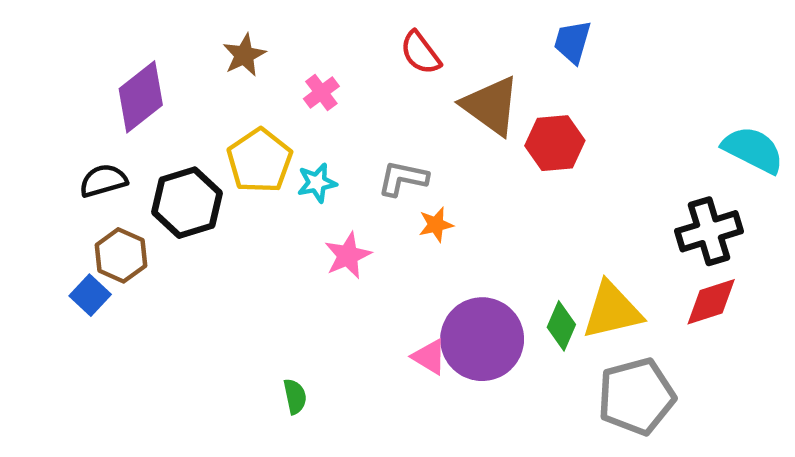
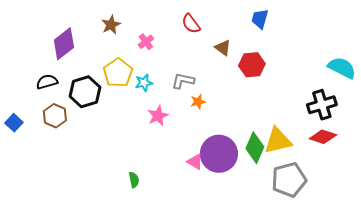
brown triangle: (491, 106) -> (223, 48), size x0.6
blue square: (90, 295) -> (14, 123), moved
red diamond: (711, 302) -> (323, 137), turned 36
green diamond: (561, 326) -> (255, 148), size x1.4

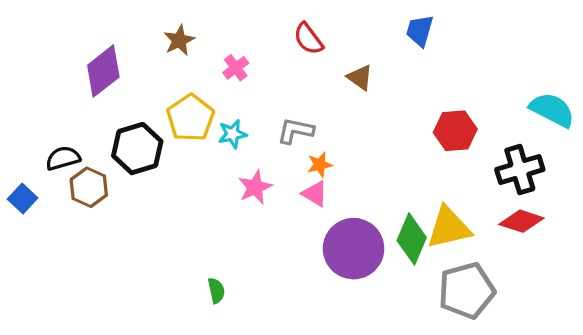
red hexagon: (252, 65) -> (455, 131), moved
black semicircle: (47, 82) -> (63, 158), moved
pink triangle: (195, 162) -> (315, 194), moved

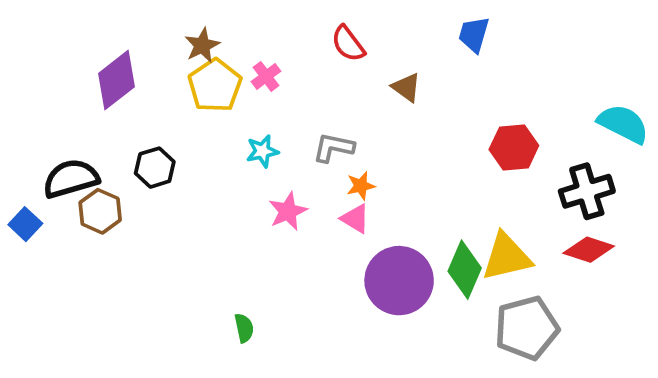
yellow pentagon: (190, 118) -> (215, 86), moved
black hexagon: (137, 149) -> (155, 168), size x0.7
black semicircle: (63, 158) -> (71, 179), size x1.4

